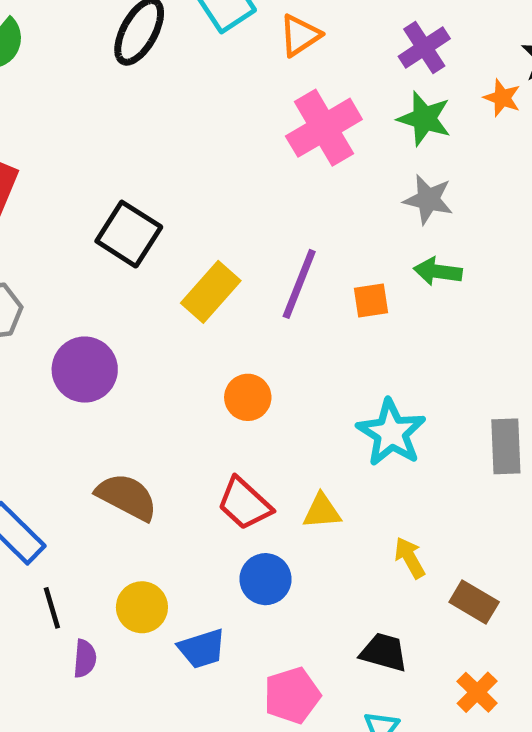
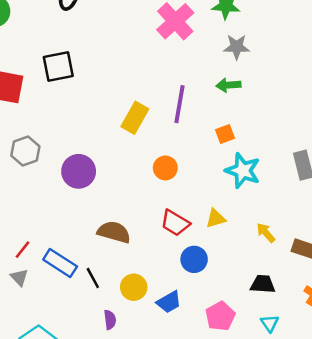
black square: (129, 234) -> (58, 67), moved, turned -32
green arrow: (438, 271) -> (228, 85), moved
orange square: (371, 300) -> (225, 134), moved
black line: (52, 608) -> (93, 278), moved

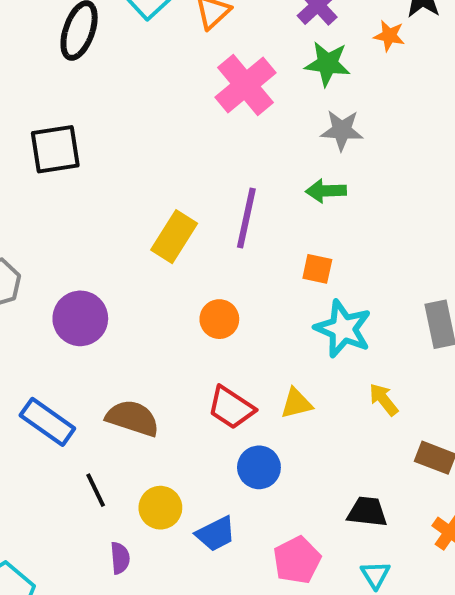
orange square: (225, 134) -> (317, 269), turned 30
yellow arrow: (266, 233) -> (384, 400), moved
blue rectangle: (60, 263) -> (47, 422), moved

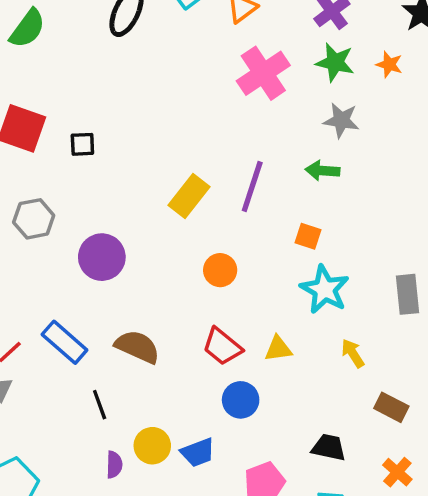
orange star: (389, 36) -> (389, 64), moved
black square: (55, 149) -> (82, 144), moved, size x0.6
yellow circle: (160, 508) -> (152, 446), moved

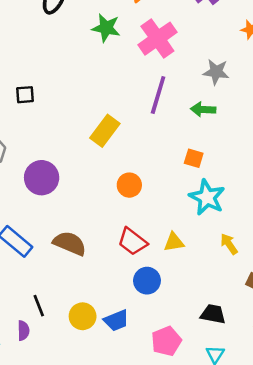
green star: (335, 62) -> (106, 28), moved
purple line: (252, 186) -> (158, 95), moved
black line: (100, 405) -> (39, 306), moved
purple semicircle: (114, 465) -> (23, 331), moved

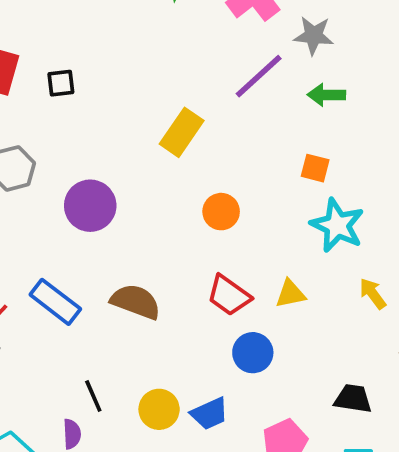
gray star: (216, 72) -> (314, 35), moved
purple line: (158, 95) -> (259, 76), turned 33

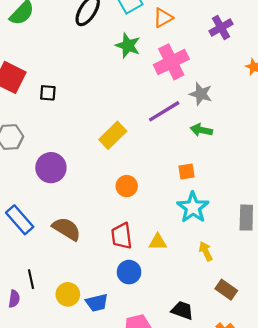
orange square: (315, 168) -> (187, 171), turned -35
red trapezoid: (229, 295) -> (122, 236), turned 36

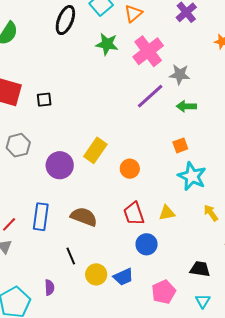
yellow rectangle: (113, 135) -> (95, 150), moved
blue rectangle: (20, 220) -> (41, 217), turned 60
black line: (31, 279) -> (71, 256), moved

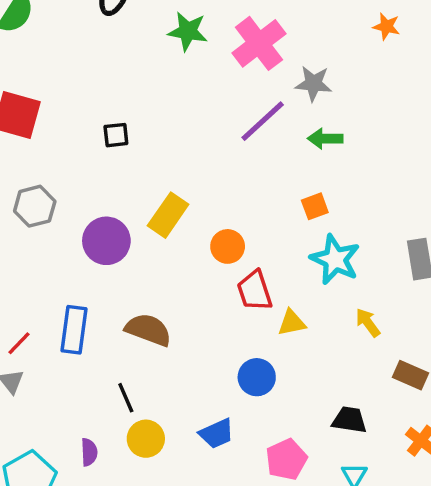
black square: (44, 100) -> (116, 135), moved
red trapezoid: (134, 214) -> (255, 291), moved
yellow circle: (96, 274) -> (146, 439), moved

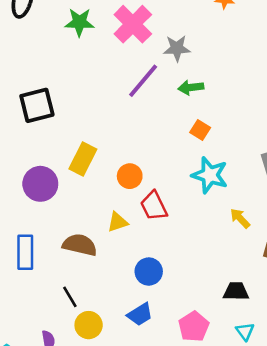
black square: (116, 135) -> (37, 105), size x1.8
orange square: (315, 206) -> (200, 130), moved, turned -30
yellow triangle: (292, 323) -> (118, 222), moved
blue circle: (257, 377) -> (149, 272), moved

